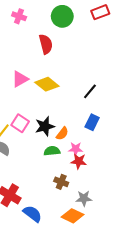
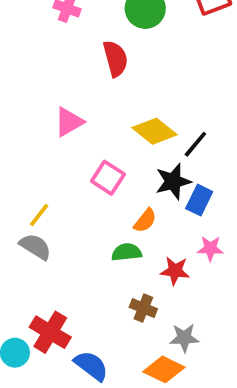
yellow diamond: (47, 84) -> (154, 131), moved
pink square: (20, 123) -> (108, 178), moved
black star: (45, 126) -> (173, 181), moved
pink star: (76, 149) -> (210, 248), moved

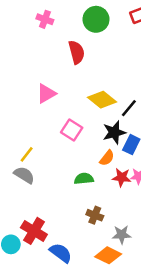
orange semicircle: (145, 221) -> (107, 158), moved
red star: (175, 271) -> (122, 177), moved

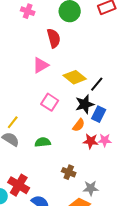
pink triangle: (46, 94) -> (41, 65), moved
green semicircle: (84, 179) -> (43, 142), moved

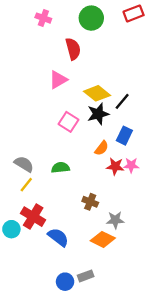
black star: (85, 104) -> (98, 114), moved
yellow line: (13, 122) -> (26, 185), moved

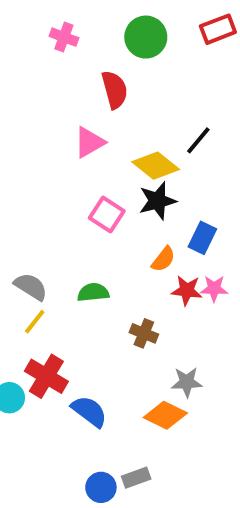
black line: (122, 101) -> (198, 140), moved
brown cross: (90, 202) -> (144, 333), moved

